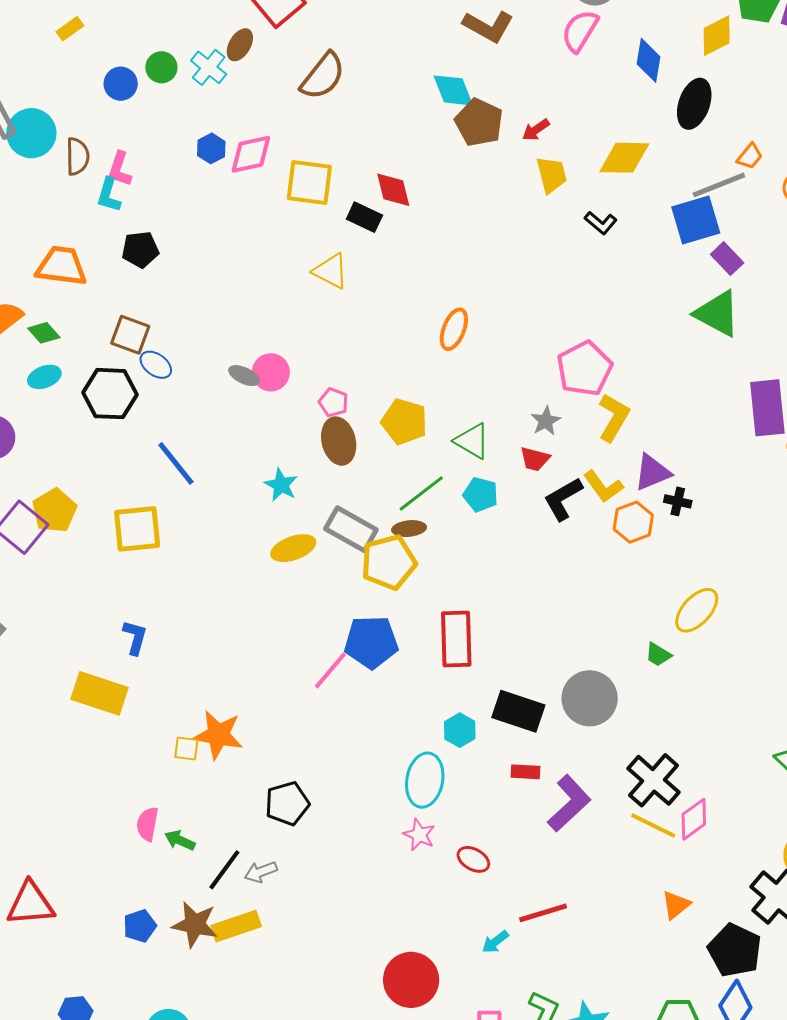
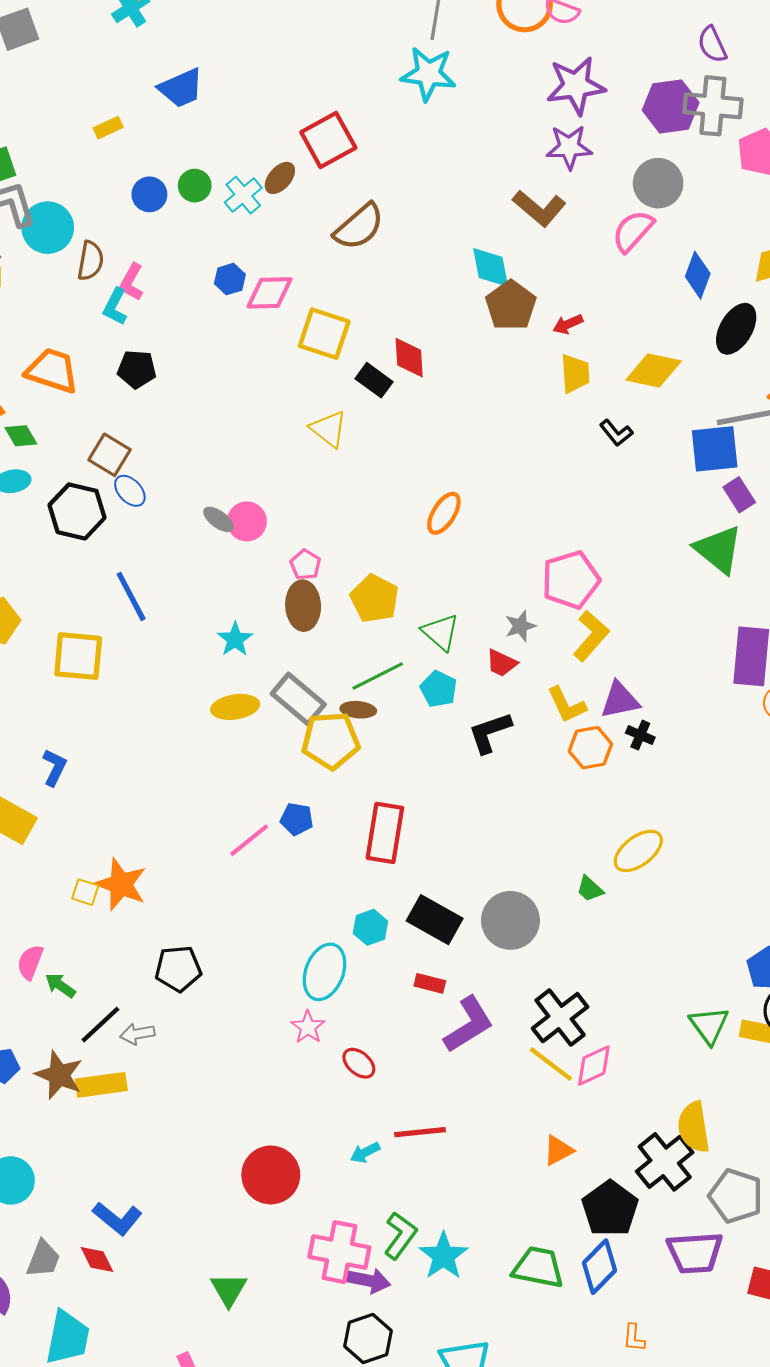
black L-shape: (563, 499) -> (490, 732), moved
blue pentagon: (371, 642) -> (297, 819), size x0.6

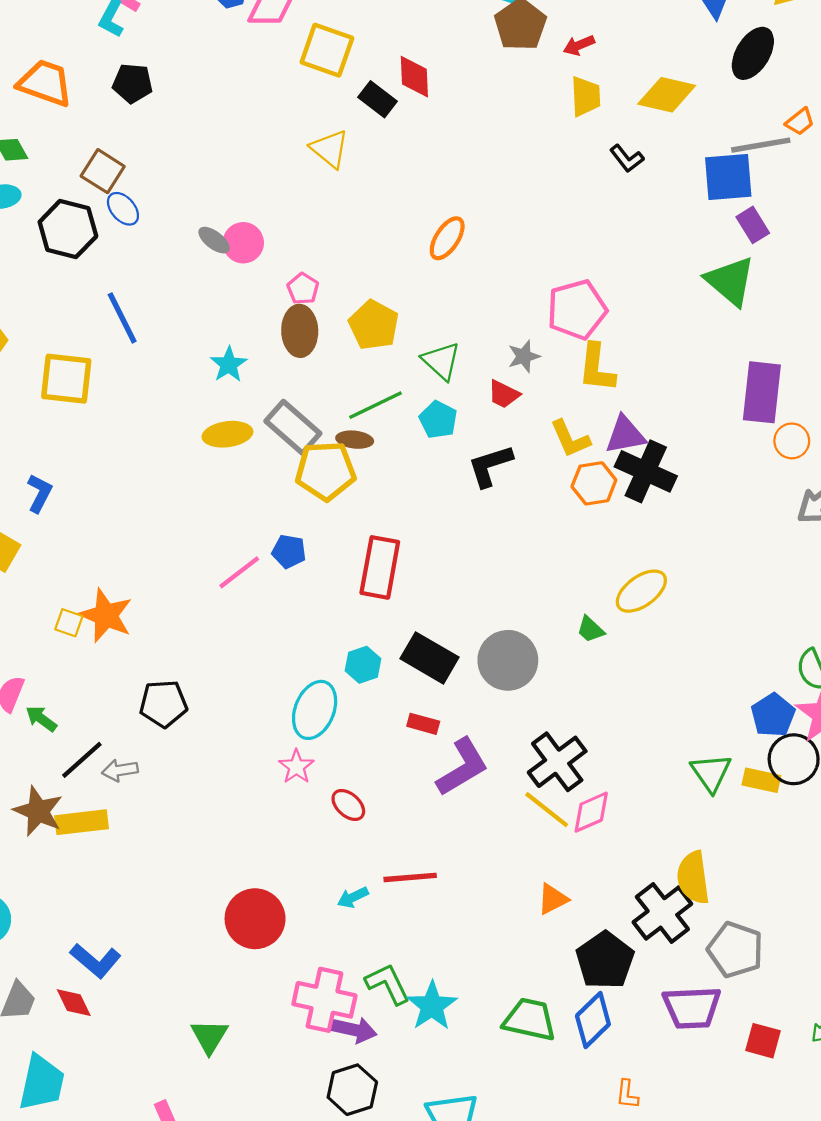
yellow L-shape: (591, 636) -> (597, 368), turned 144
black cross: (640, 735) -> (646, 471), size x2.0
green L-shape: (400, 1235) -> (388, 984), turned -63

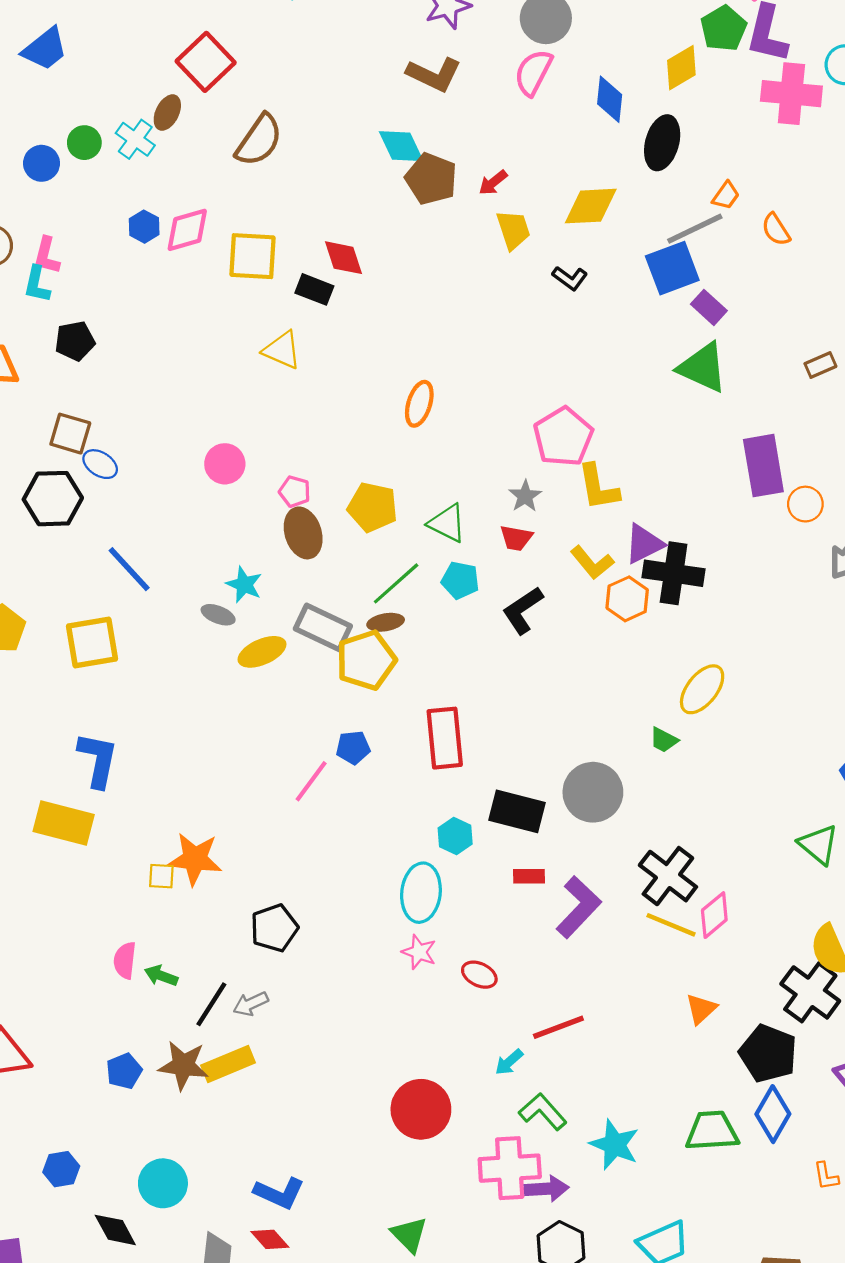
gray ellipse: (214, 240) -> (218, 615), moved
blue L-shape: (40, 493) -> (98, 760), size x1.5
green L-shape: (388, 984) -> (543, 1112), moved

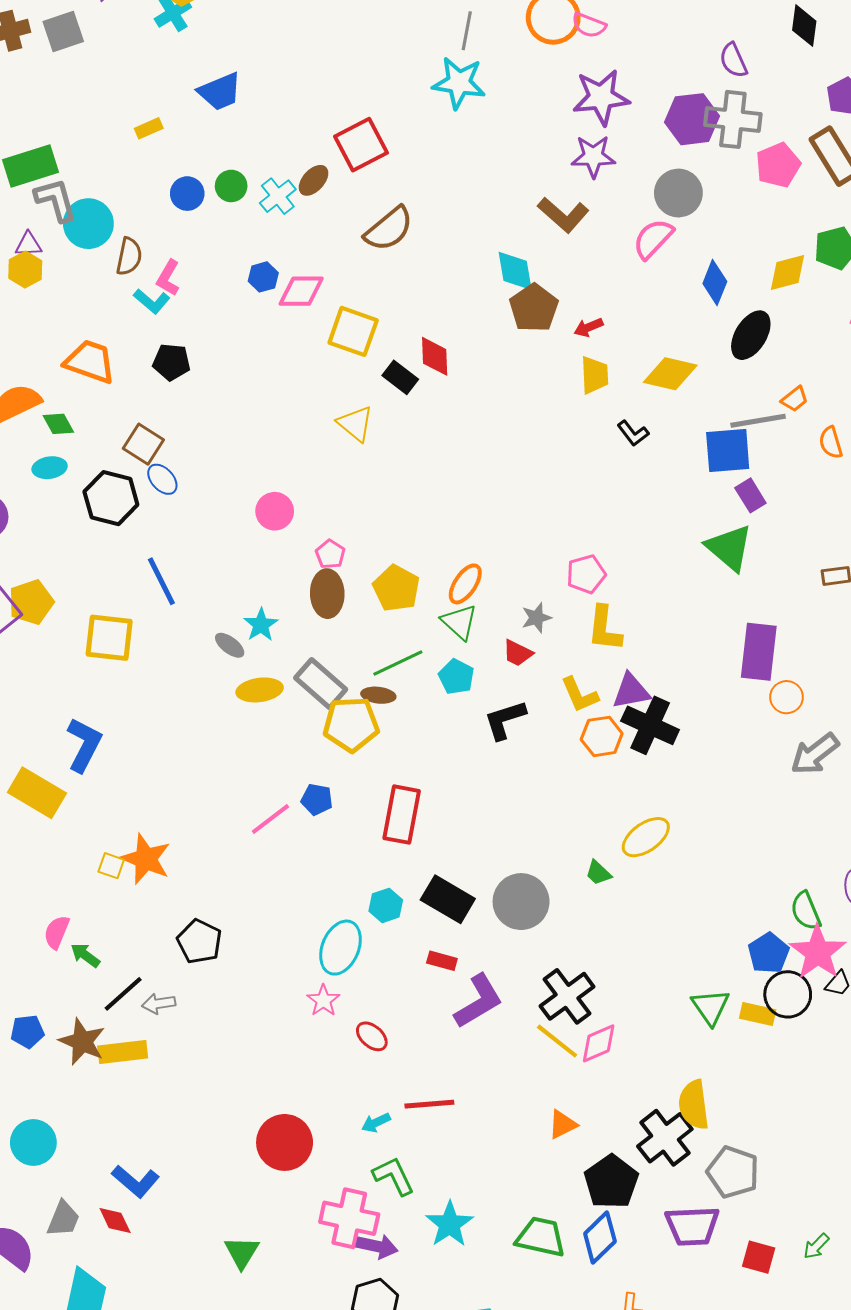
cyan L-shape: (37, 284) -> (152, 301), turned -78
orange ellipse: (419, 404) -> (465, 584), moved
pink pentagon: (563, 437) -> (586, 574), size x0.7
black pentagon: (274, 928) -> (199, 941), turned 30

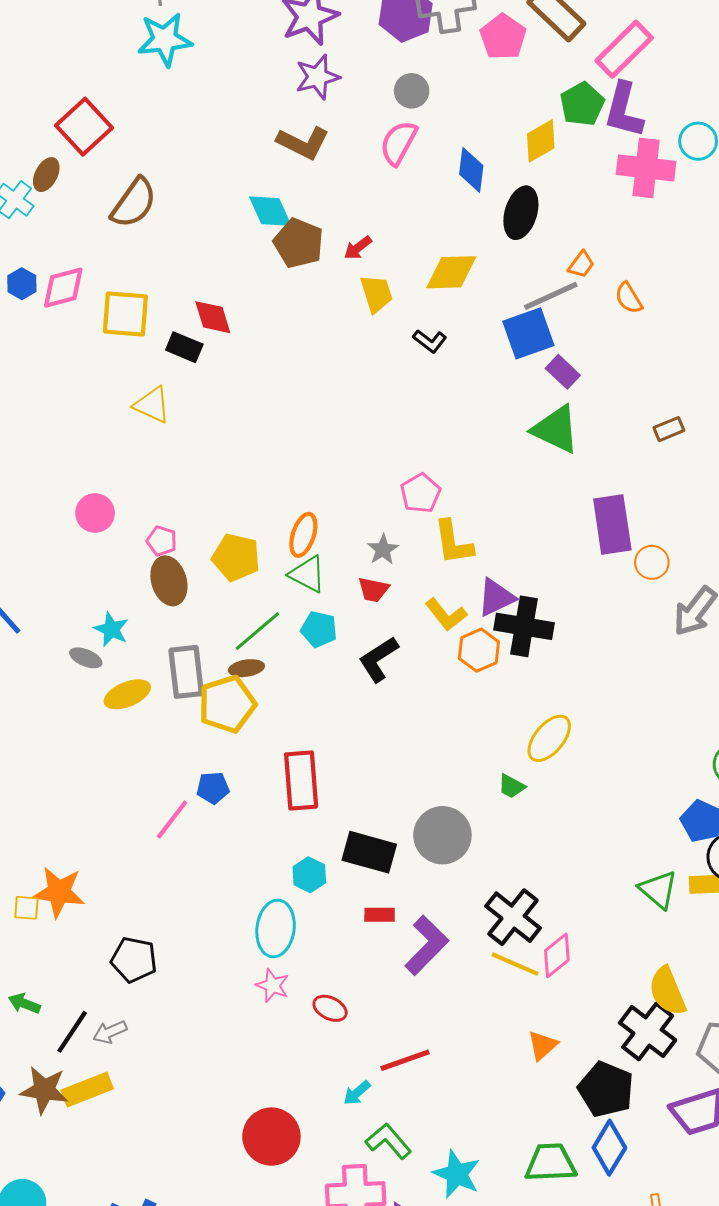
gray circle: (678, 193) -> (412, 91), size x0.7
gray rectangle: (321, 684) -> (186, 672), turned 57

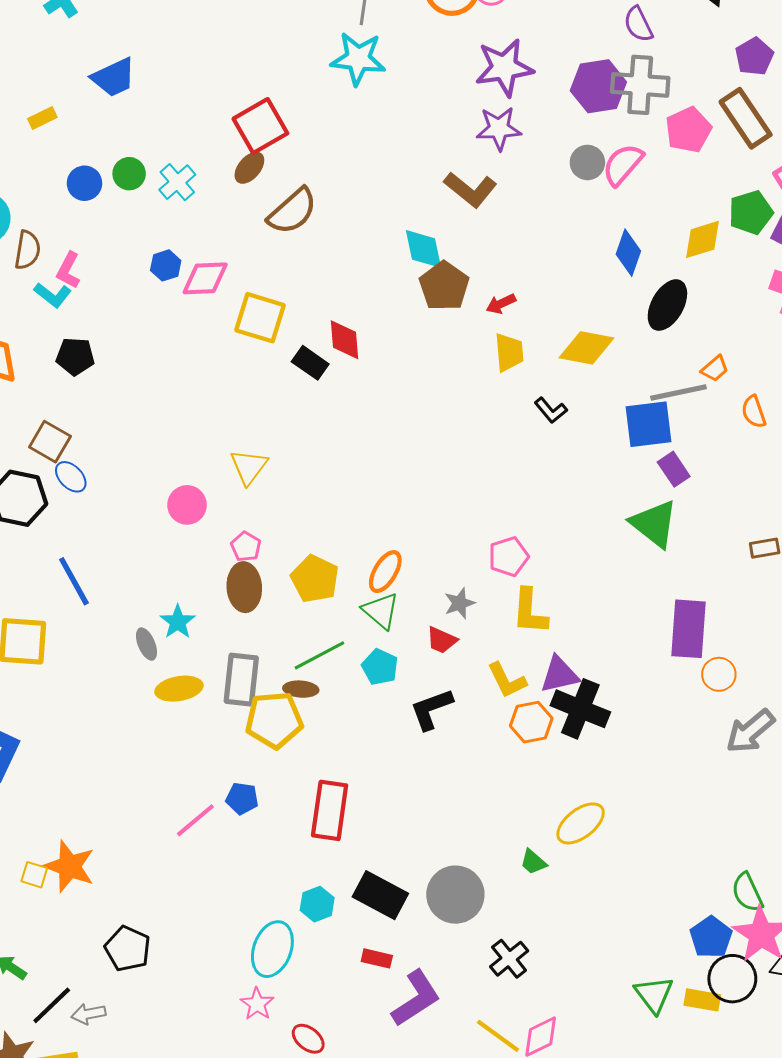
pink semicircle: (399, 143) -> (623, 165), moved
brown ellipse: (46, 175) -> (249, 168), moved
yellow triangle: (152, 405) -> (249, 467), moved, turned 30
gray ellipse: (86, 658) -> (146, 644), turned 32
black cross: (513, 917) -> (509, 959), moved, size x0.7

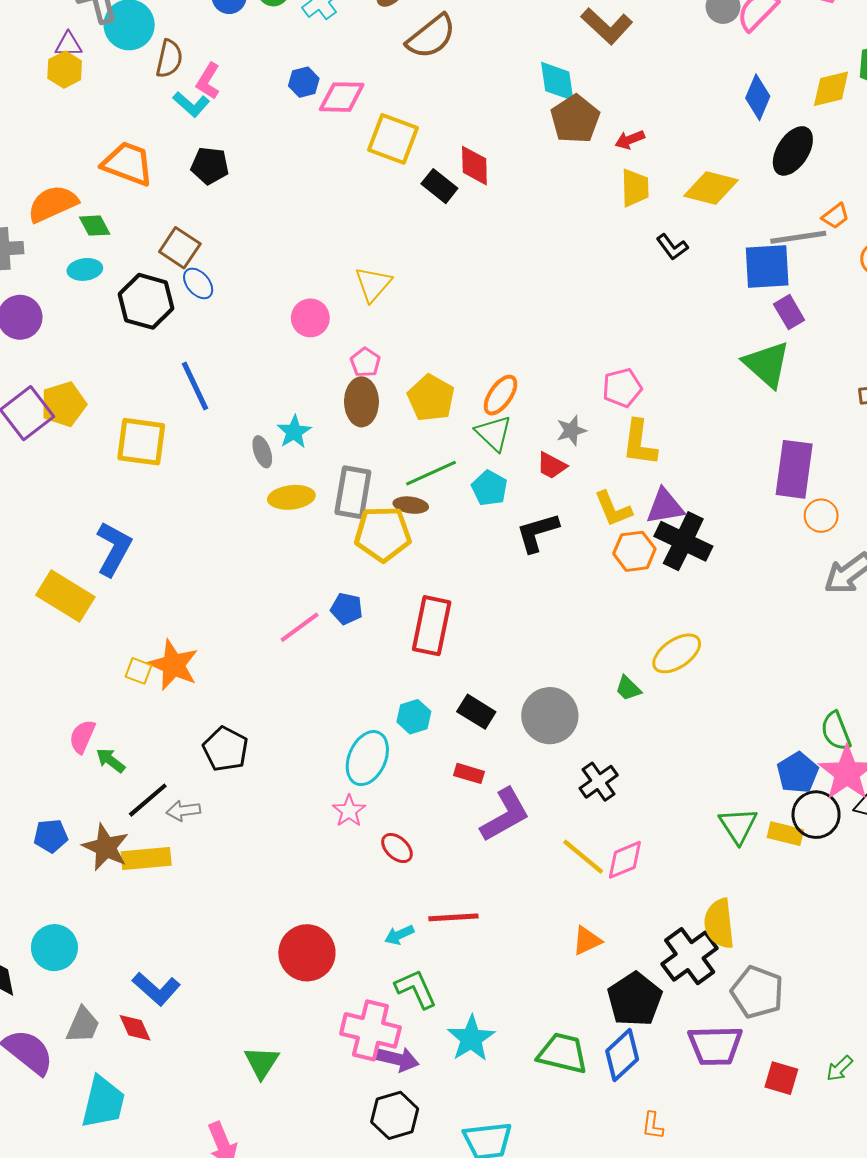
black rectangle: (380, 895) -> (476, 712), size x0.7

